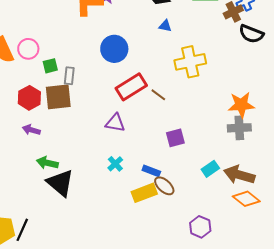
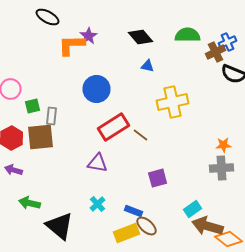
orange star: (241, 105) -> (224, 145), size x0.6
brown arrow: (239, 175) -> (208, 226), moved
black triangle: (60, 183) -> (60, 226), moved

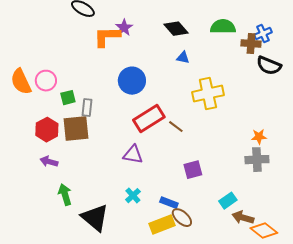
brown cross: (216, 52) -> (251, 44), turned 30
green arrow: (30, 203) -> (65, 195), turned 60
brown arrow: (208, 226) -> (243, 218), size x0.7

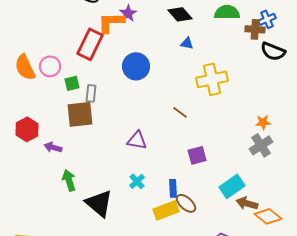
red rectangle: (149, 119) -> (90, 44), moved, turned -32
red hexagon: (47, 130) -> (27, 129), moved
gray cross: (257, 160) -> (261, 145), turned -30
cyan rectangle: (228, 201) -> (232, 186), size x1.4
blue rectangle: (169, 203) -> (173, 188), turned 66

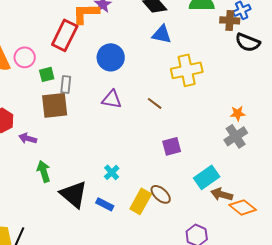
blue triangle: (187, 43) -> (162, 34), size x1.5
purple triangle: (137, 140) -> (112, 99), moved
blue rectangle: (173, 188) -> (105, 204), moved, turned -60
yellow rectangle: (166, 210) -> (141, 201), turned -40

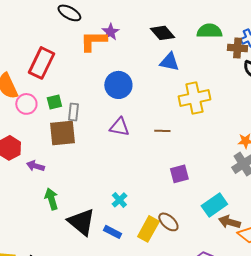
red rectangle: (65, 35) -> (41, 63), moved
pink circle: (25, 57) -> (26, 104), moved
brown line: (155, 103) -> (162, 131), turned -35

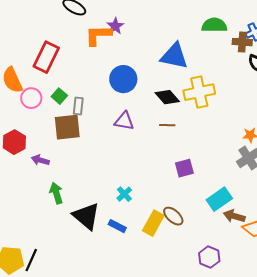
black diamond: (162, 33) -> (167, 97), moved
blue triangle: (169, 62) -> (174, 56), size x1.4
green square: (54, 102) -> (59, 96), turned -35

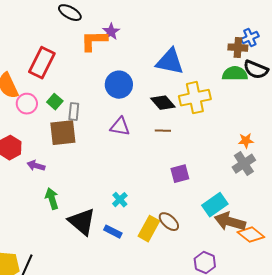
green semicircle: (214, 25) -> (235, 74), moved
brown arrow: (234, 216) -> (230, 222), size x1.4

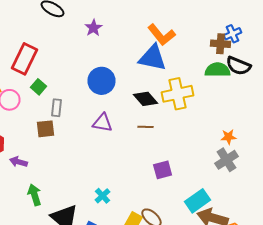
orange L-shape: (94, 41) -> (162, 35), moved, turned -128
green square: (55, 102) -> (38, 87), moved
brown square: (63, 133) -> (46, 129), size x0.7

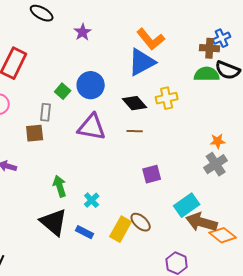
blue triangle: (152, 58) -> (142, 62), turned -40
green square: (38, 87) -> (63, 91), moved
yellow cross: (178, 94) -> (167, 98), size x0.7
purple triangle: (102, 123) -> (92, 127), size x1.4
green arrow: (34, 195) -> (60, 186), moved

